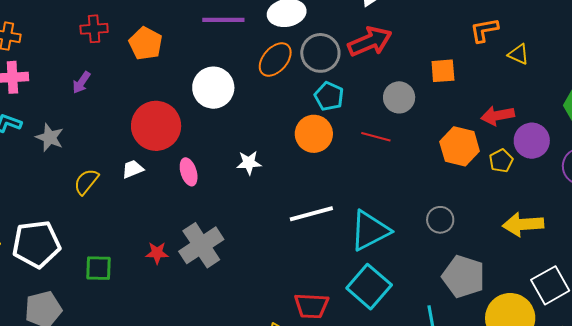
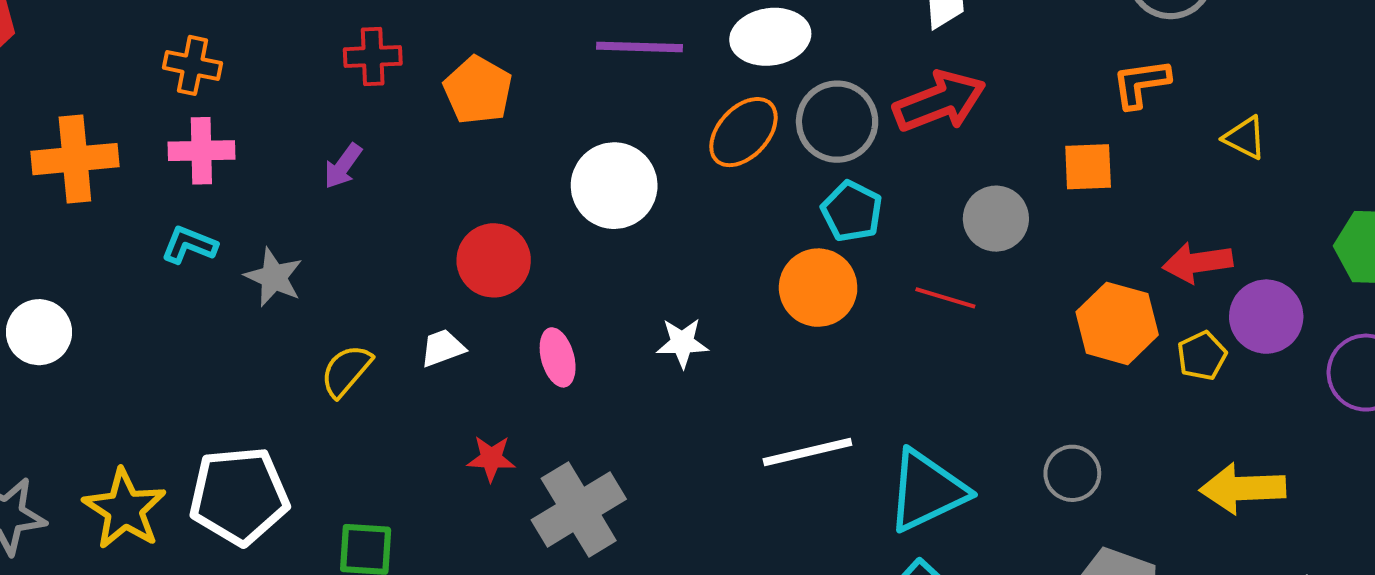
orange L-shape: (484, 30) -> (1141, 83), moved
red circle: (156, 126) -> (494, 260), size x0.7
red star: (157, 253) -> (491, 458), moved

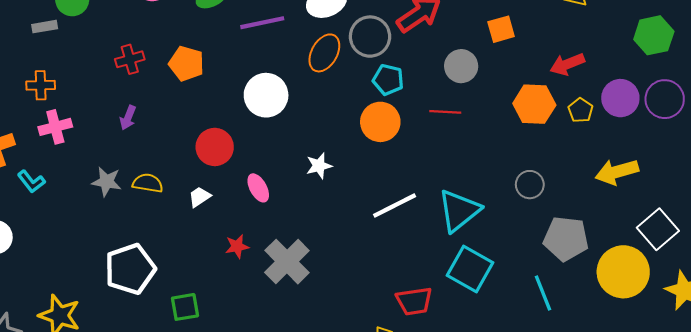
cyan L-shape: (189, 245) -> (31, 182), moved, turned -136
purple circle: (1266, 317) -> (620, 98), moved
yellow semicircle: (346, 371) -> (148, 183), moved, turned 72
white pentagon: (239, 496) -> (130, 269), moved

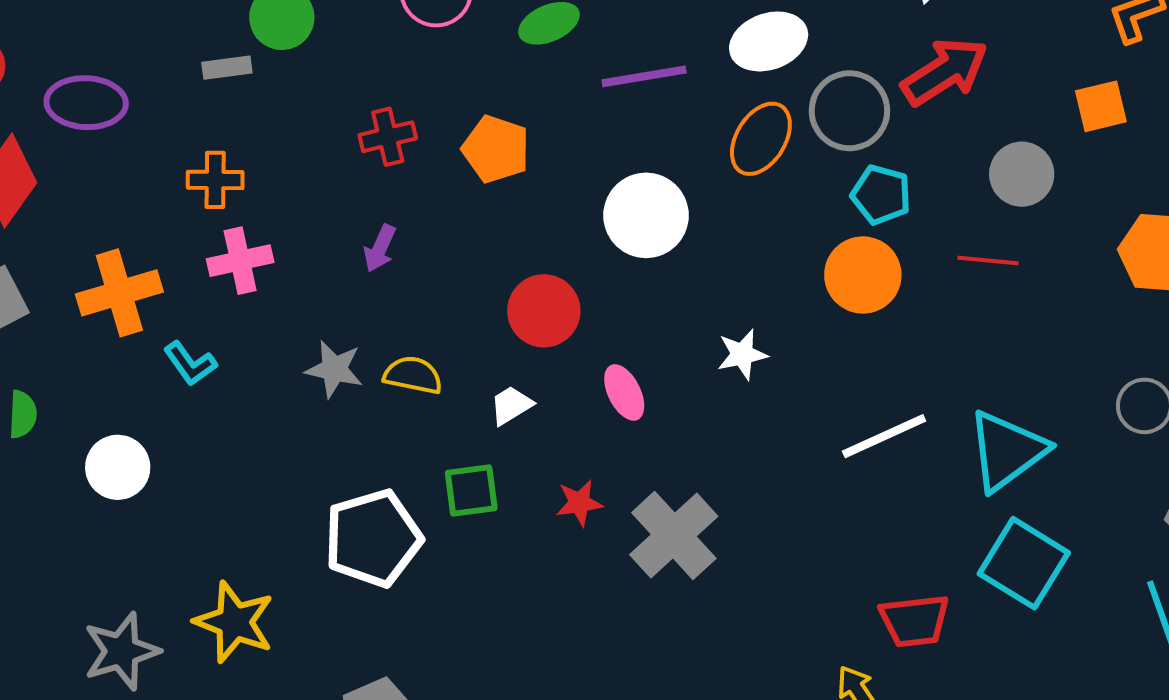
green square: (185, 307) -> (471, 490), moved

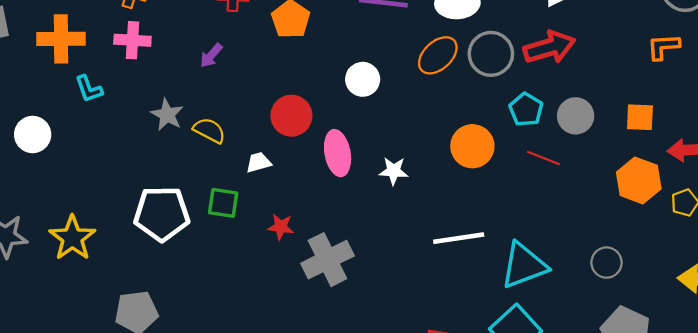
orange square: (1101, 106) -> (640, 117), moved
cyan pentagon: (881, 195) -> (526, 110), moved
white circle: (646, 215) -> (363, 79), size x0.7
pink ellipse: (624, 392) -> (338, 153), moved, size x1.4

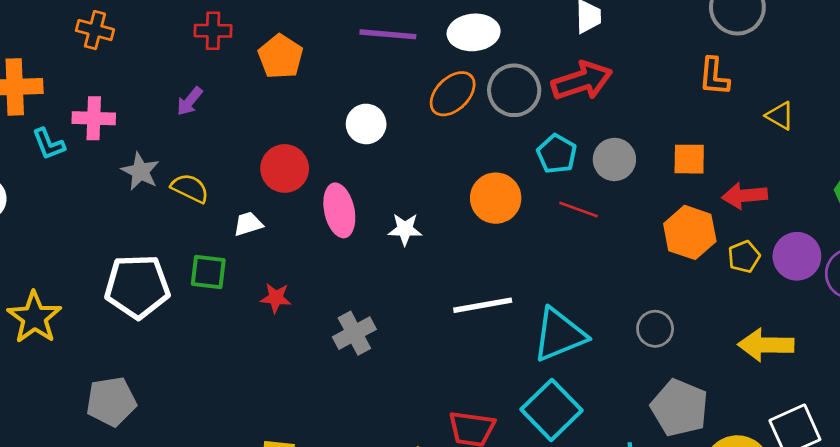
pink cross: (132, 40) -> (94, 118), moved
orange L-shape: (663, 47) -> (714, 76), turned -80
gray cross: (327, 260) -> (354, 333), moved, size x0.7

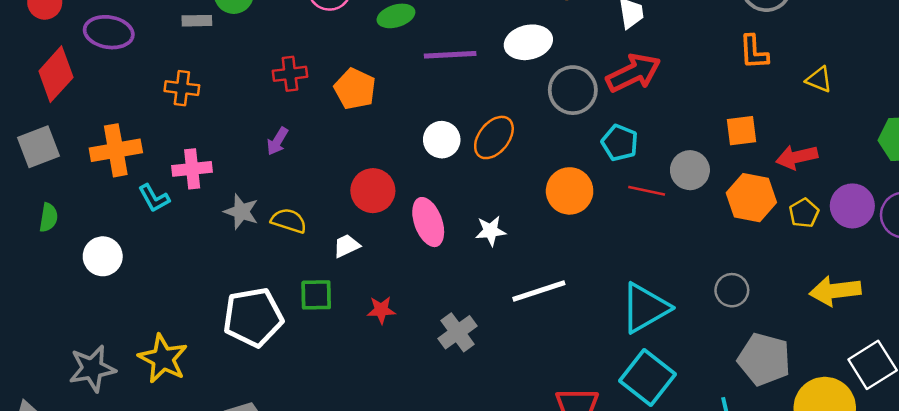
orange ellipse: (453, 94) -> (494, 137), moved
gray circle: (614, 159) -> (690, 170), moved
white line: (483, 305) -> (539, 291), moved

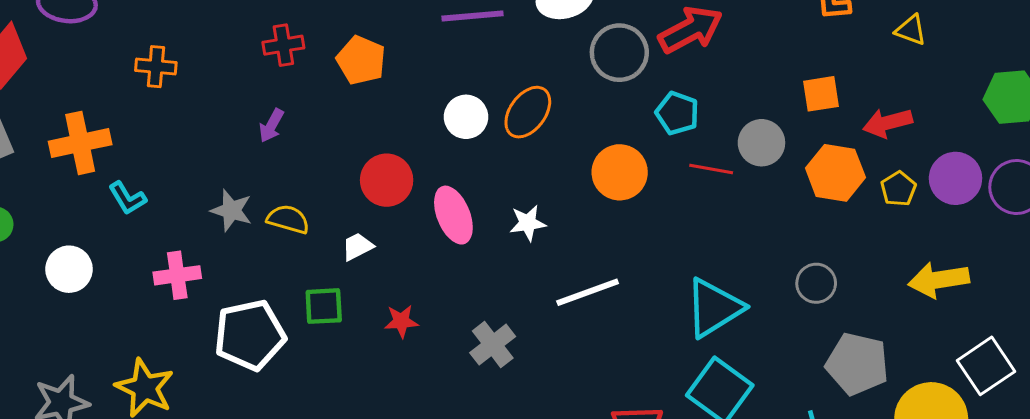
pink cross: (192, 169) -> (177, 275), moved

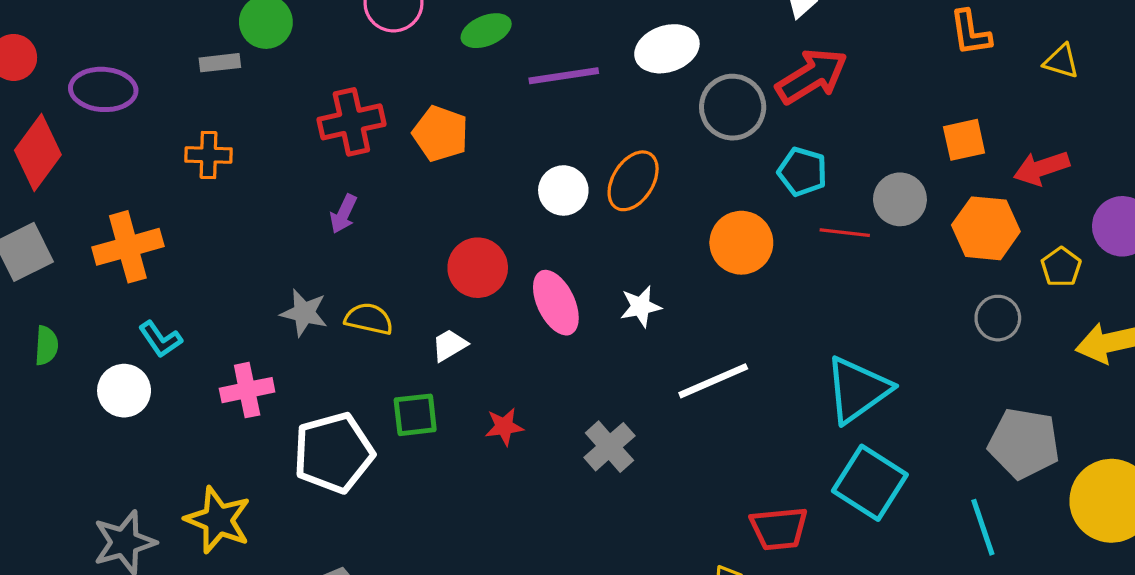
red cross: (283, 45) -> (351, 122), size x1.4
yellow pentagon: (898, 189) -> (1061, 267), moved
cyan L-shape: (127, 198) -> (160, 339), moved
gray circle: (816, 283) -> (998, 318), moved

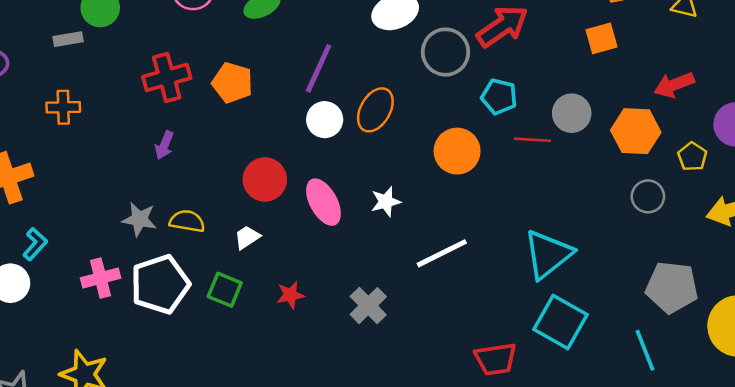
purple line: (564, 76) -> (319, 68), moved, turned -54
orange square: (964, 140) -> (602, 38), moved
cyan L-shape: (160, 339) -> (35, 244), turned -100
green square: (415, 415) -> (225, 290), turned 32
white pentagon: (334, 453) -> (160, 284), moved

